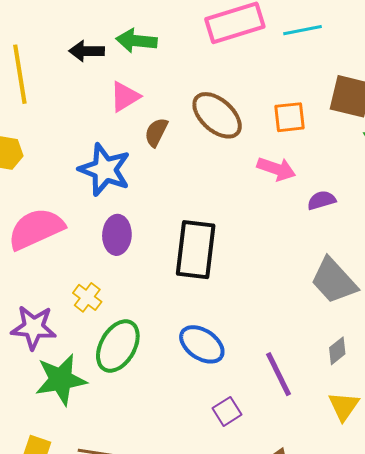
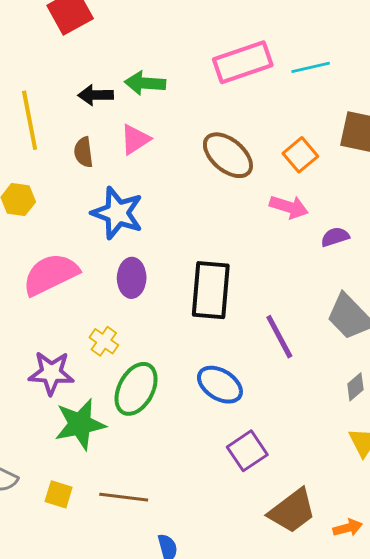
orange square: (289, 117) -> (300, 155), turned -32
brown semicircle: (156, 132) -> (84, 152), moved, turned -32
purple line: (279, 374) -> (279, 337), moved
purple square: (227, 411) -> (247, 451), size x1.4

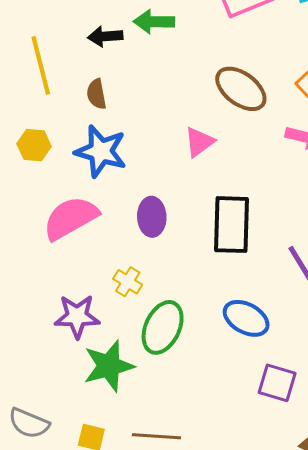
pink triangle: (135, 139) -> (199, 142), moved
blue star: (117, 213) -> (101, 151), moved
purple square: (247, 451) -> (277, 383), turned -36

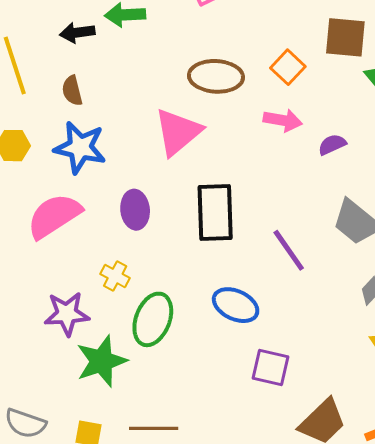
brown ellipse: (241, 89) -> (216, 76), turned -30
pink triangle: (199, 142) -> (178, 132), size x1.6

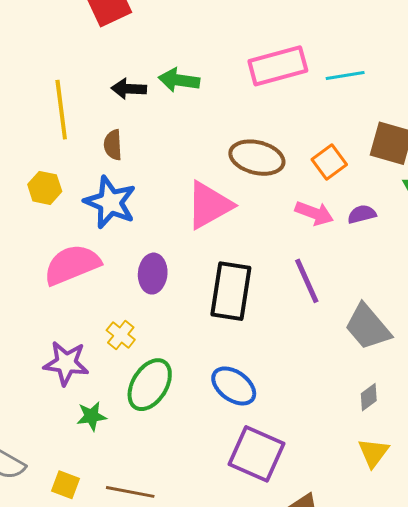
purple semicircle: (332, 145) -> (362, 214), moved
purple line: (289, 250) -> (307, 281), moved
green star: (101, 361) -> (91, 416), size x0.6
purple square: (271, 368) -> (256, 454), size x1.4

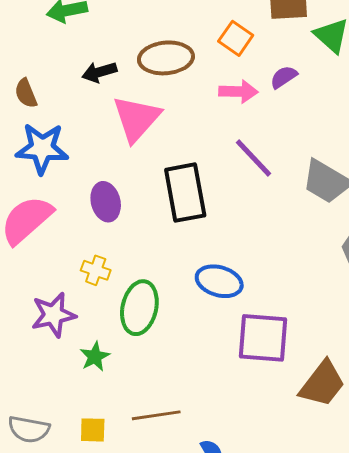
black arrow: (129, 89) -> (99, 72), moved

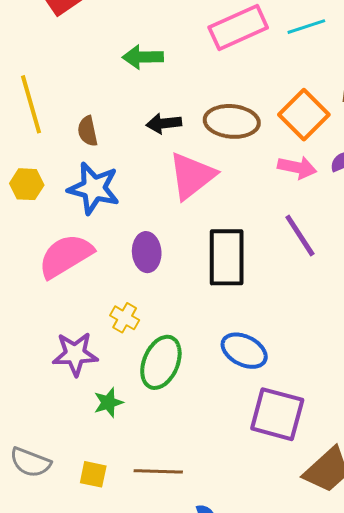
orange square: (236, 38) -> (304, 115), size x1.4

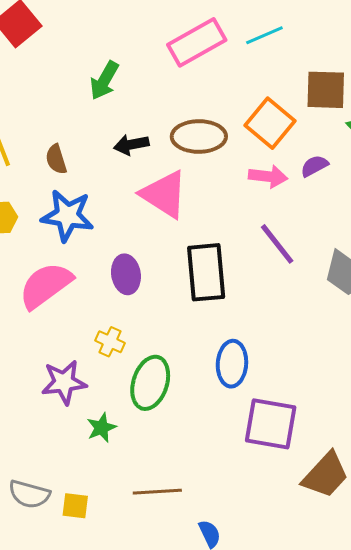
green arrow: (143, 57) -> (104, 80), turned -54
pink triangle: (192, 176) -> (164, 194), turned -44
blue ellipse: (244, 351) -> (232, 364), turned 72
yellow square: (93, 474) -> (75, 506), moved

